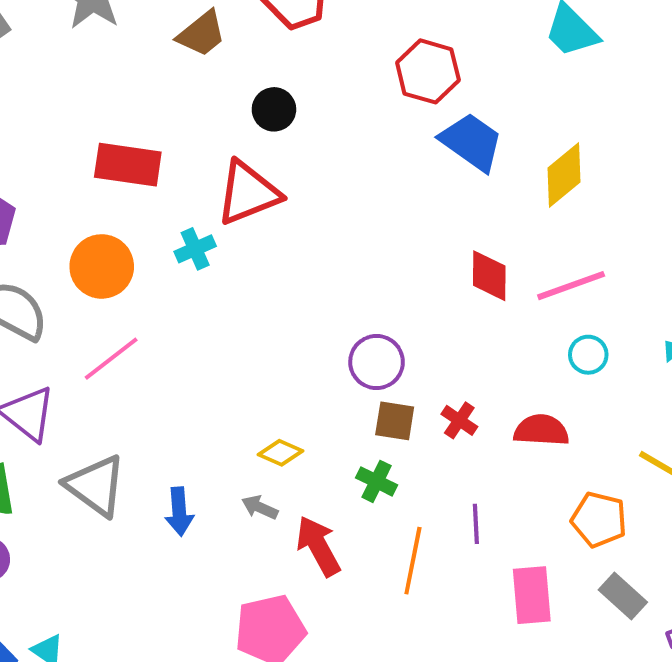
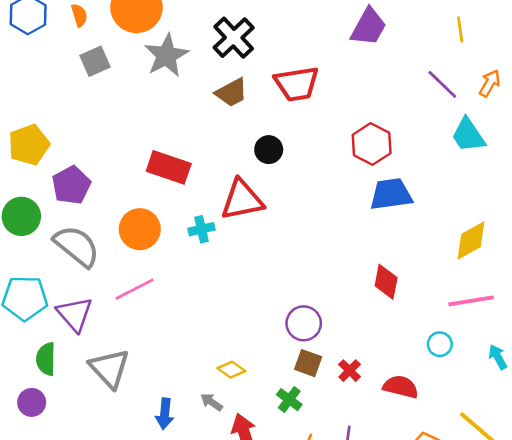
blue trapezoid: (472, 142) -> (391, 194), turned -54
yellow diamond: (564, 175) -> (471, 240), moved
pink line: (571, 286) -> (471, 301), moved
blue arrow: (179, 512) -> (165, 414), moved

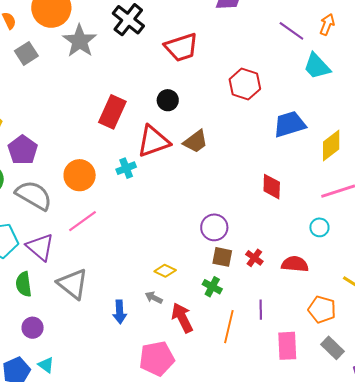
brown trapezoid: (232, 93) -> (196, 141), moved
red rectangle: (169, 167) -> (112, 112), moved, turned -76
blue trapezoid: (391, 194) -> (290, 124), moved
purple circle: (32, 402) -> (33, 328), moved

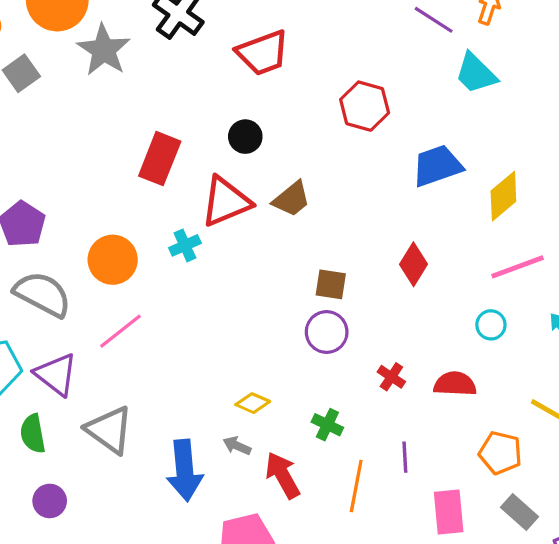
red diamond: (272, 187) -> (413, 264), turned 32
brown square: (222, 257) -> (331, 284), moved
blue arrow: (120, 312) -> (185, 470), size x1.6

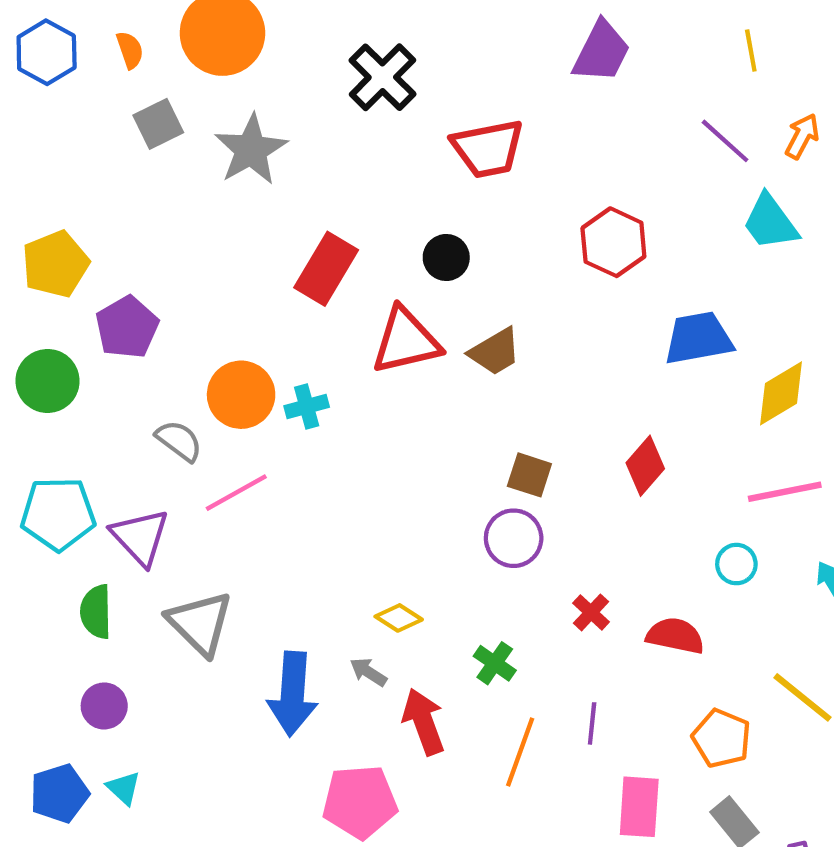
gray star: (104, 50) -> (251, 150), moved
cyan cross: (185, 245) -> (307, 406), moved
gray semicircle: (43, 294) -> (179, 441), moved, size x0.6

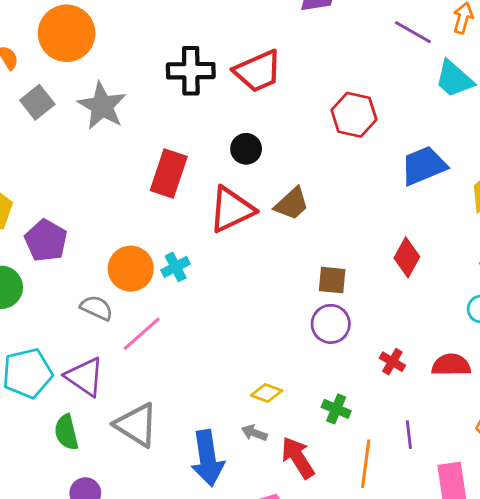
black cross: (382, 77) -> (191, 71), moved, turned -33

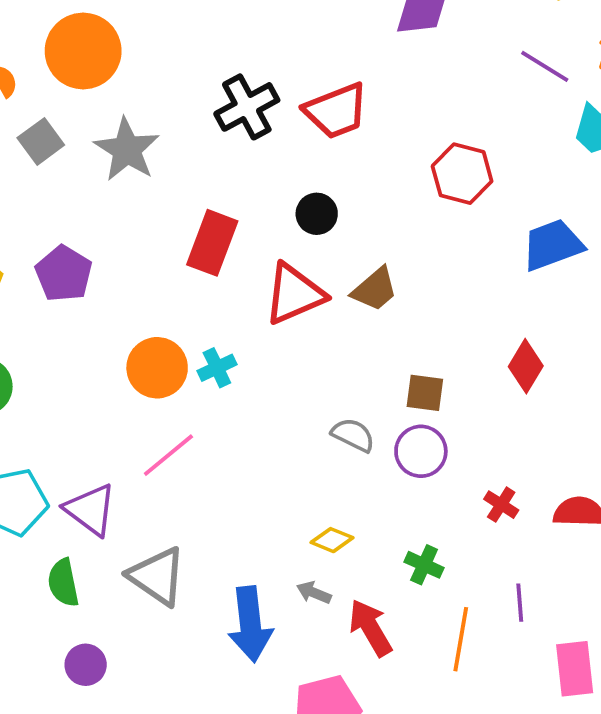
black cross: (191, 71) -> (247, 107), turned -30
purple pentagon: (46, 241) -> (64, 274), moved
gray semicircle: (97, 308) -> (353, 435), moved

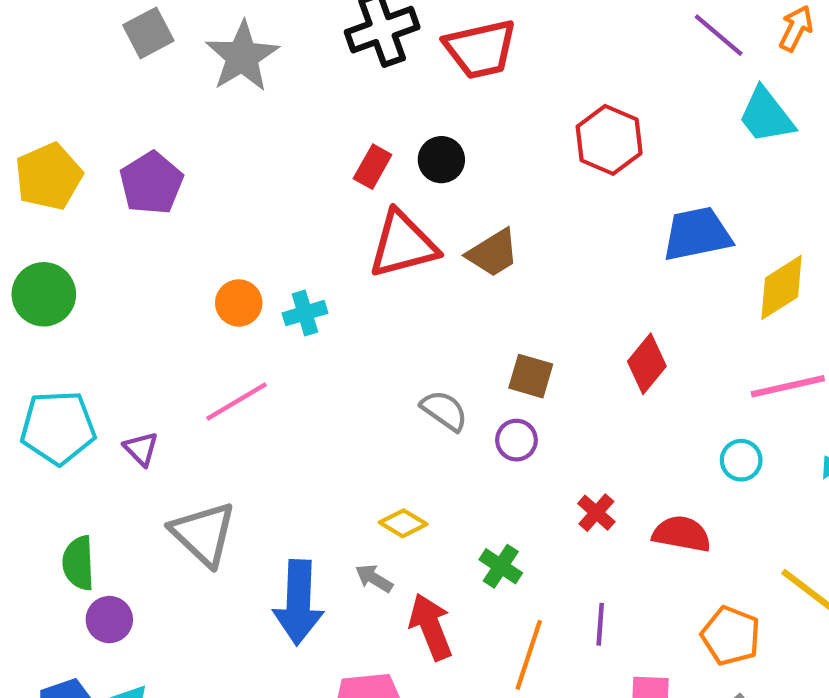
red rectangle: (212, 243) -> (373, 167), moved, size x0.6
orange circle: (157, 368) -> (239, 303), size x0.7
purple circle: (421, 451) -> (516, 440), size x0.7
purple triangle: (91, 510) -> (141, 449), size x0.6
green semicircle: (63, 583) -> (78, 563), moved

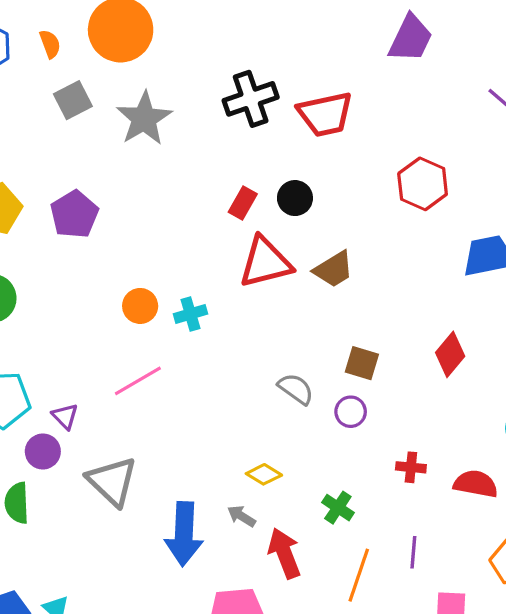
red cross: (596, 513) -> (411, 467), turned -36
purple circle: (109, 620) -> (43, 451), moved

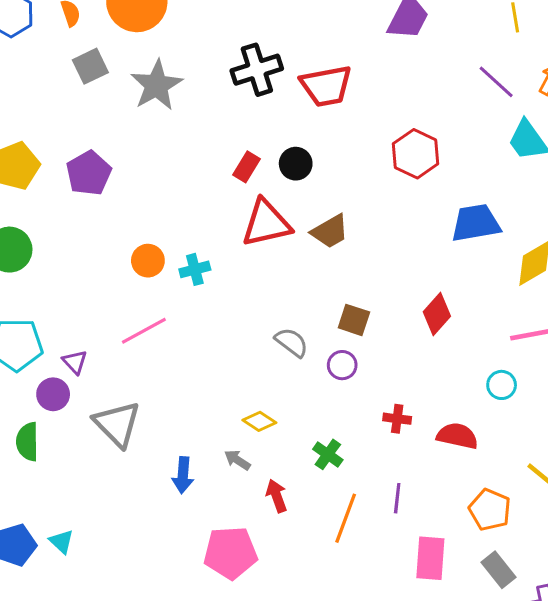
blue arrow: (184, 534) -> (183, 475), size x0.6
red arrow: (284, 553) -> (277, 496), size x0.7

